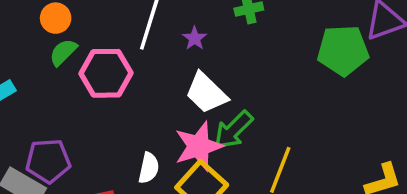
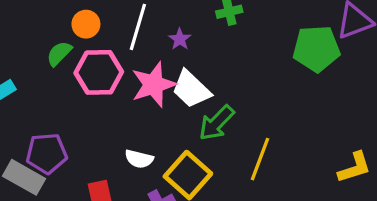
orange circle: (56, 18) -> (86, 24), moved
pink star: (199, 146) -> (153, 85), moved
white semicircle: (149, 168) -> (139, 159), turned 92

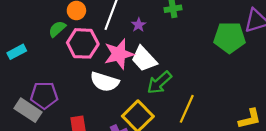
white semicircle: (139, 159) -> (105, 82), moved, size x1.5

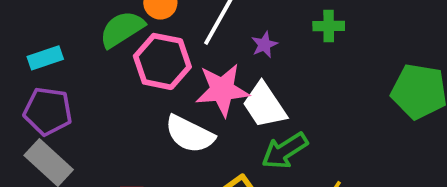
green semicircle: (57, 29) -> (122, 29), size x1.4
purple pentagon: (44, 95) -> (48, 111), moved

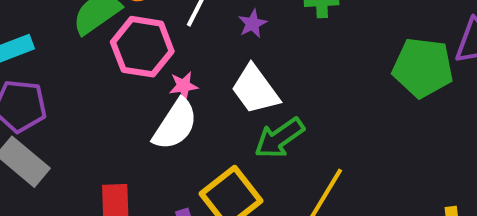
pink star: (222, 90) -> (183, 86), moved, size x0.5
white semicircle: (190, 134) -> (175, 124), turned -81

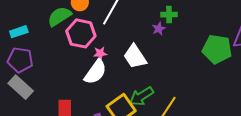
purple star: (252, 24) -> (159, 29), moved
green arrow: (279, 138) -> (141, 96), moved

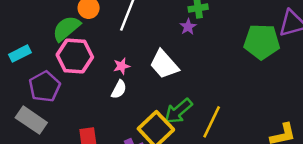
pink hexagon: (81, 33) -> (75, 56), moved
purple pentagon: (20, 60) -> (45, 87), moved, turned -30
white semicircle: (95, 72) -> (119, 89), size x0.6

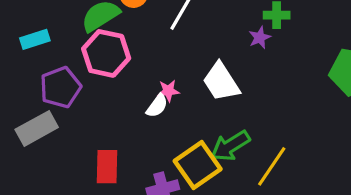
pink star: (122, 66) -> (168, 91), moved
gray rectangle: (31, 120) -> (37, 128), turned -72

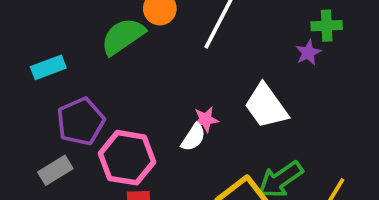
pink hexagon: (106, 53) -> (127, 158), moved
gray rectangle: (37, 128) -> (55, 170), size x0.7

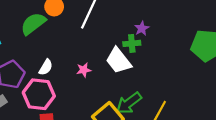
green cross: (327, 26) -> (132, 43), moved
white semicircle: (193, 137) -> (46, 67), moved

